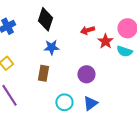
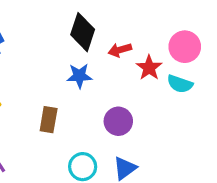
black diamond: (45, 19) -> (83, 32), moved
blue star: (51, 47) -> (79, 76), moved

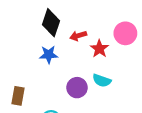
cyan semicircle: (180, 84) -> (102, 81), moved
brown rectangle: (49, 120) -> (18, 96), moved

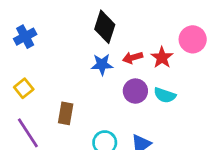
red arrow: (78, 36) -> (133, 58), moved
purple circle: (77, 88) -> (135, 91), moved

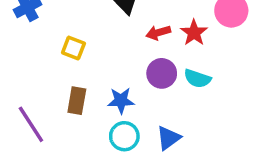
blue star: (102, 65) -> (121, 101), moved
yellow square: (24, 88) -> (73, 48), moved, turned -30

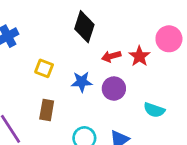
cyan semicircle: (197, 78) -> (154, 110), moved
blue star: (121, 101) -> (82, 82), moved

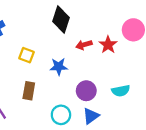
purple circle: (114, 89) -> (86, 91), moved
cyan semicircle: (154, 110) -> (121, 91), turned -30

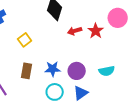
yellow square: (26, 55) -> (25, 40), turned 32
blue star: (59, 67) -> (53, 69), moved

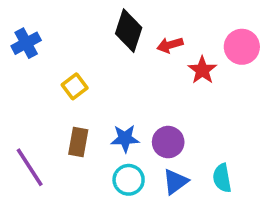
red arrow: (75, 31) -> (170, 45), moved
cyan semicircle: (107, 71) -> (222, 178), moved, turned 91

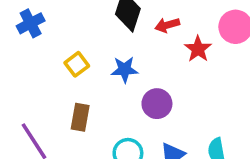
blue star: (125, 138) -> (125, 69), moved
purple circle: (168, 142) -> (157, 104), moved

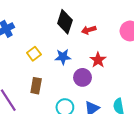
red star: (198, 49) -> (98, 60), moved

